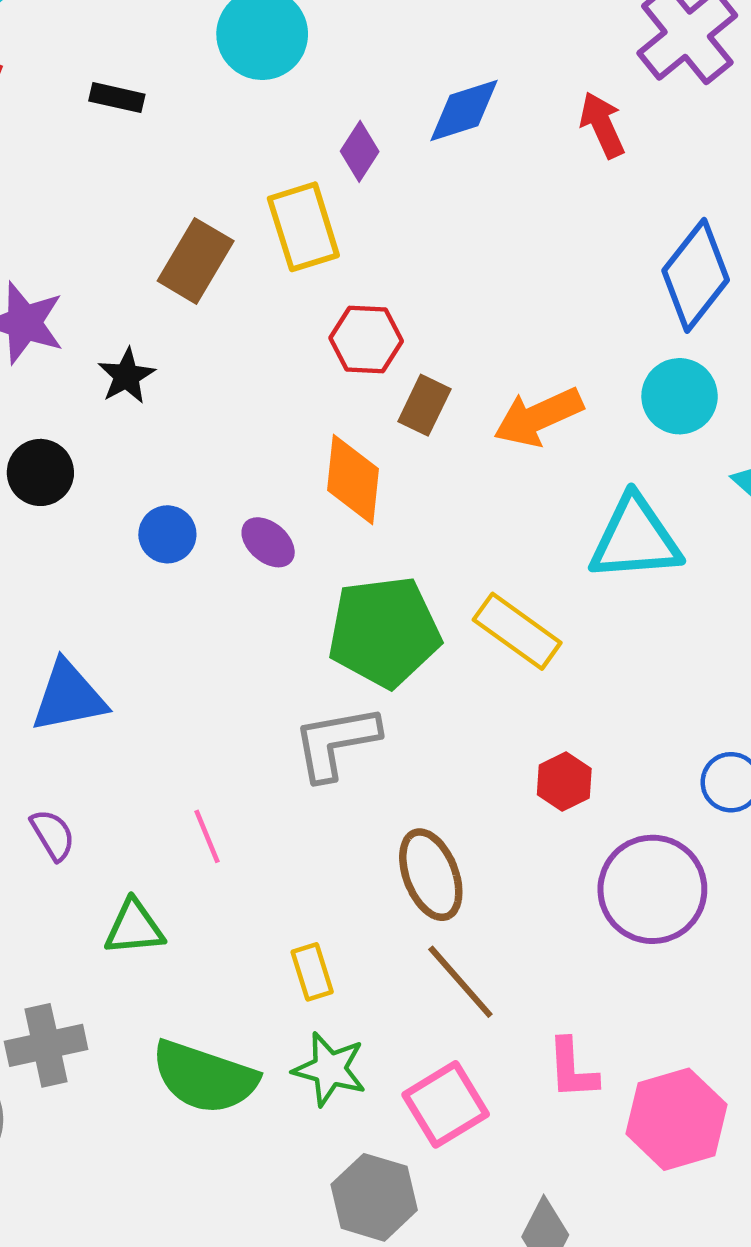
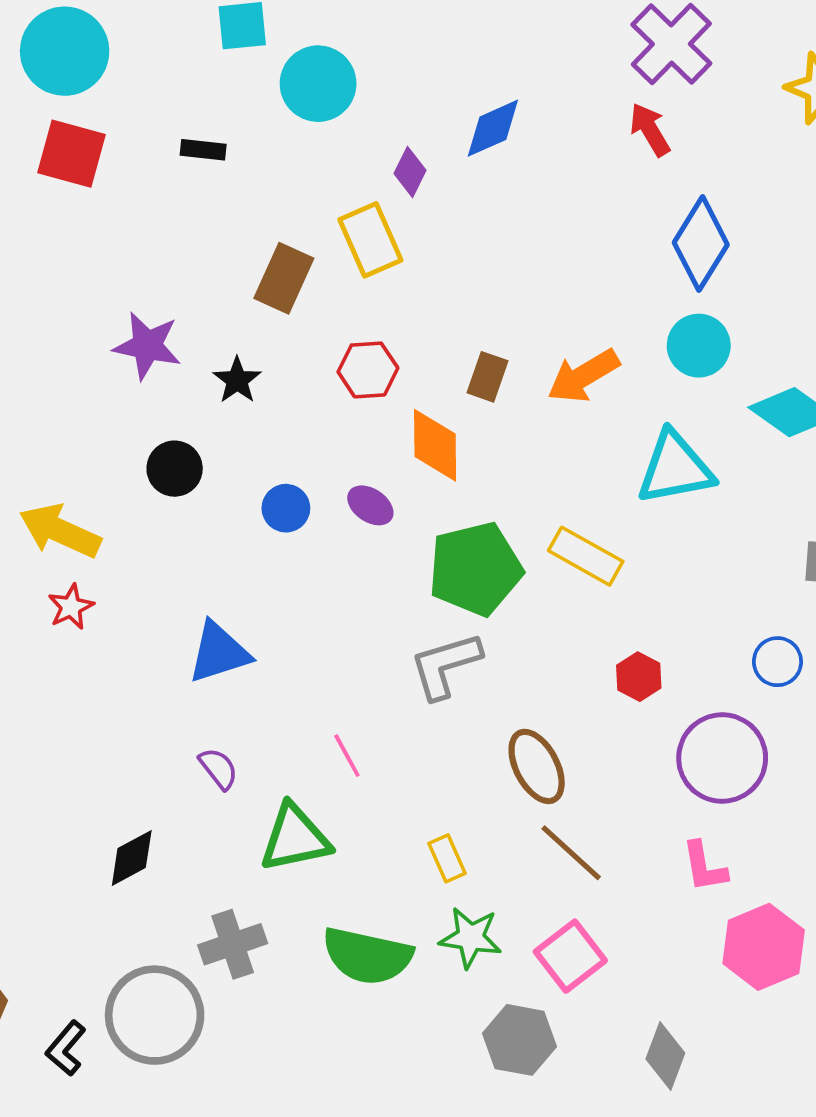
red arrow: (602, 125) -> (650, 130), moved
red hexagon: (366, 340) -> (368, 370), moved
green triangle: (134, 928) -> (295, 838), size x1.4
pink L-shape: (572, 1069) -> (704, 867), moved

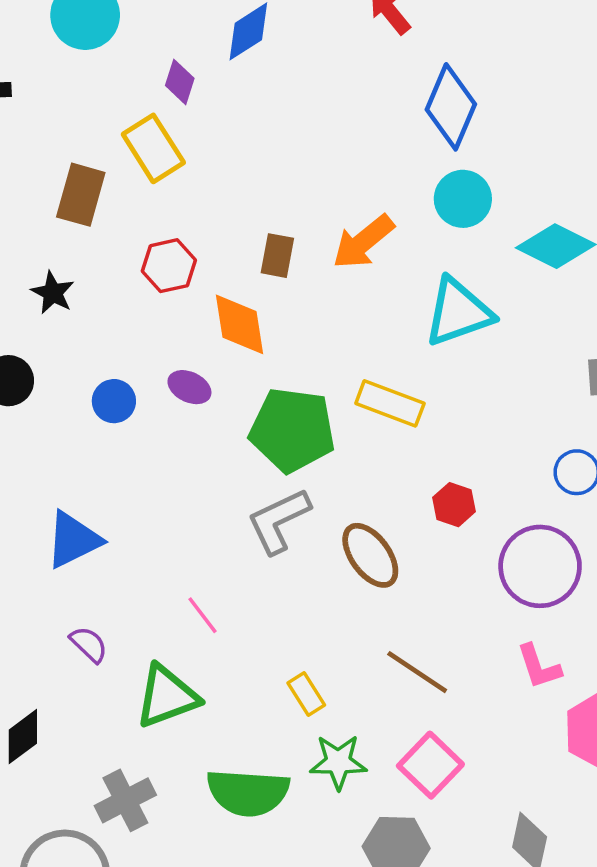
green pentagon: (475, 569) -> (292, 430), turned 30
brown ellipse: (537, 766) -> (370, 555), moved

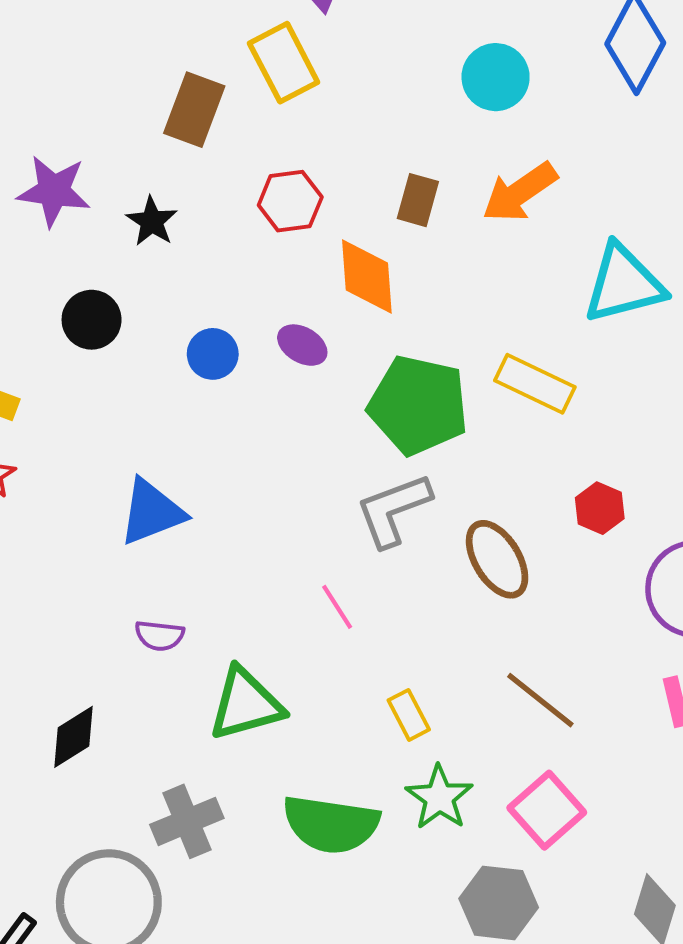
cyan circle: (463, 199) -> (496, 77), moved
pink line: (202, 615) -> (337, 607), moved
purple semicircle: (89, 644) -> (159, 636), turned 138
green star: (338, 762) -> (439, 797), turned 30

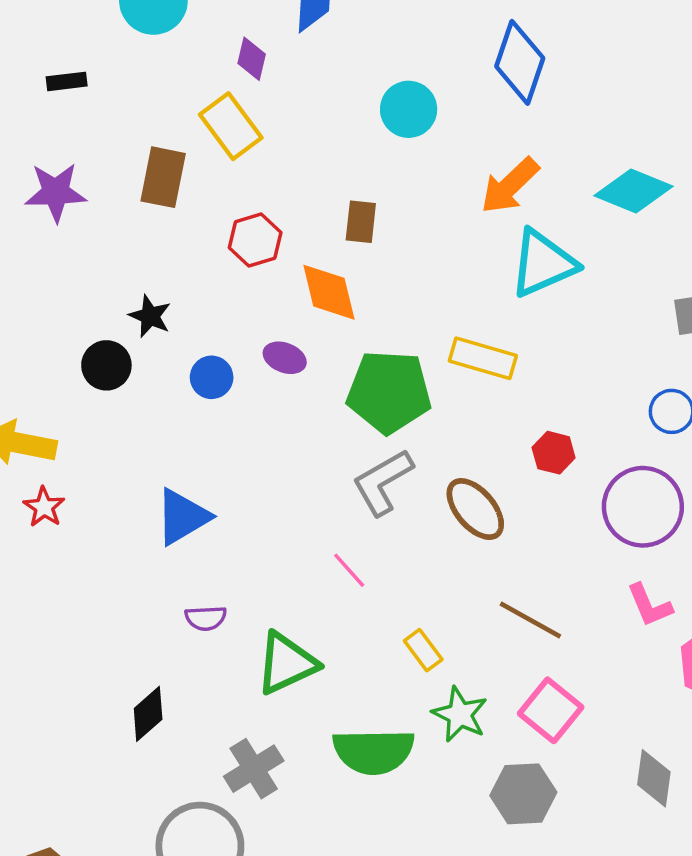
purple star: (54, 191) -> (56, 192), moved
orange arrow: (520, 192) -> (510, 186), moved
black star: (152, 221) -> (150, 316), moved

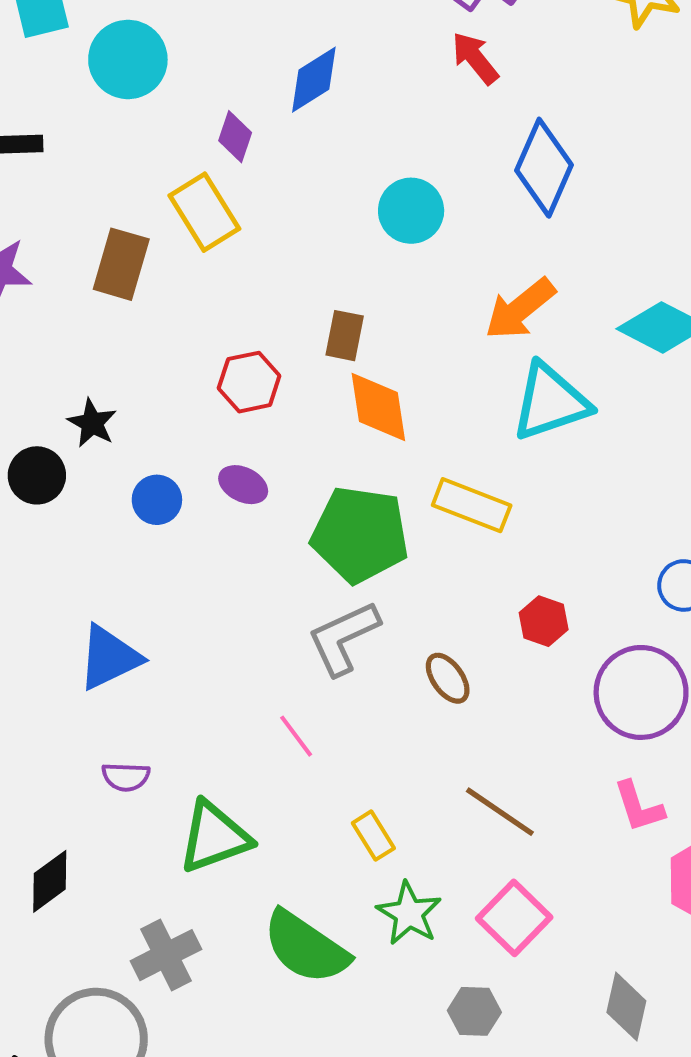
red hexagon: (255, 240) -> (249, 382), moved
orange diamond: (329, 292) -> (378, 407), moved
brown ellipse: (475, 509) -> (448, 678), size x0.7
green semicircle: (374, 751) -> (306, 947), turned 30
gray hexagon: (523, 794) -> (474, 1011), size x0.7

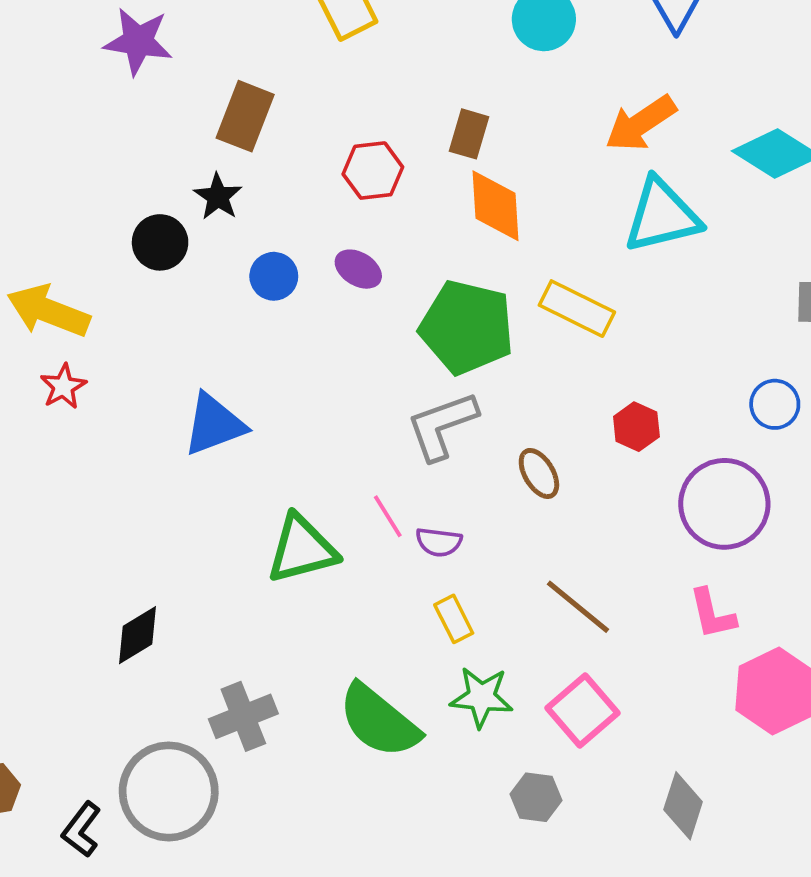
brown rectangle: (121, 264) -> (245, 116), moved
purple semicircle: (126, 777) -> (439, 542), moved
green triangle: (214, 837) -> (302, 549), moved
green star: (409, 913) -> (481, 697), turned -30

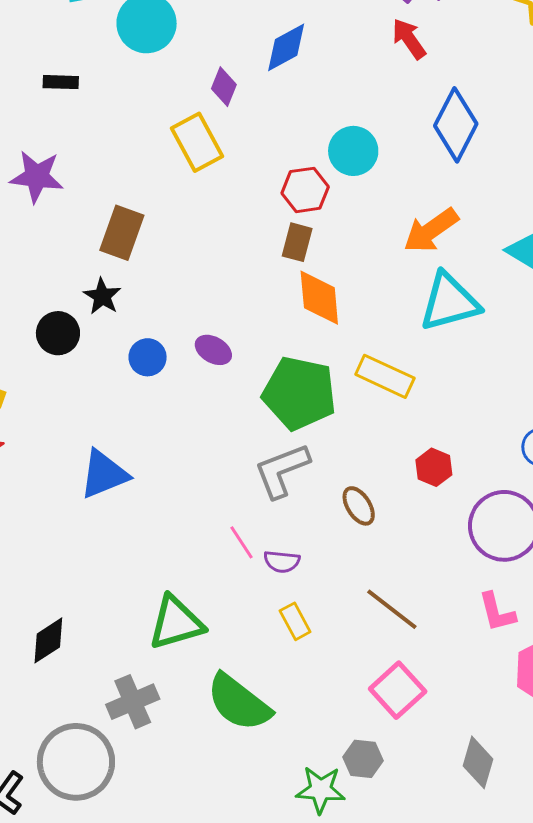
red hexagon: (373, 171) -> (305, 190), moved
green triangle: (302, 549) -> (176, 623), moved
green star: (481, 697) -> (321, 790), moved

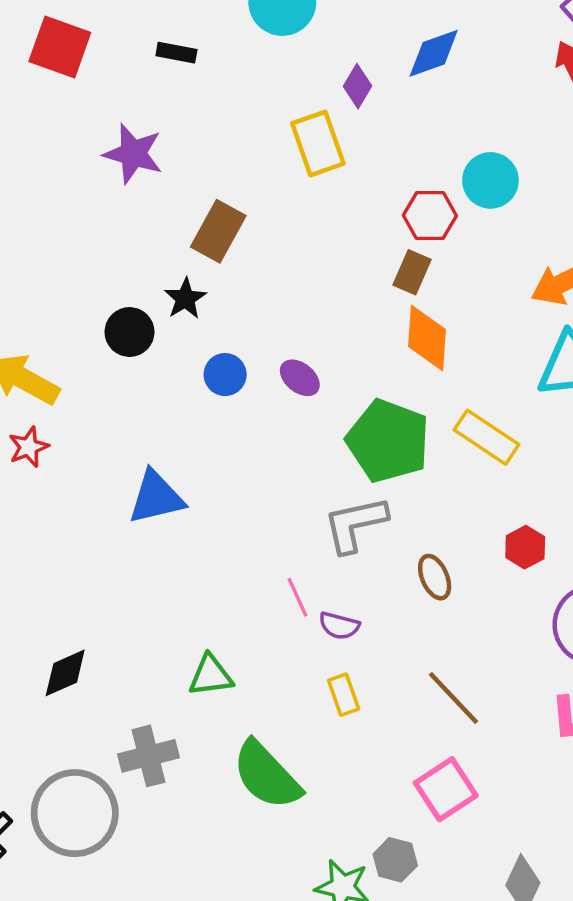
green triangle: (176, 623) -> (211, 675), size x0.7

